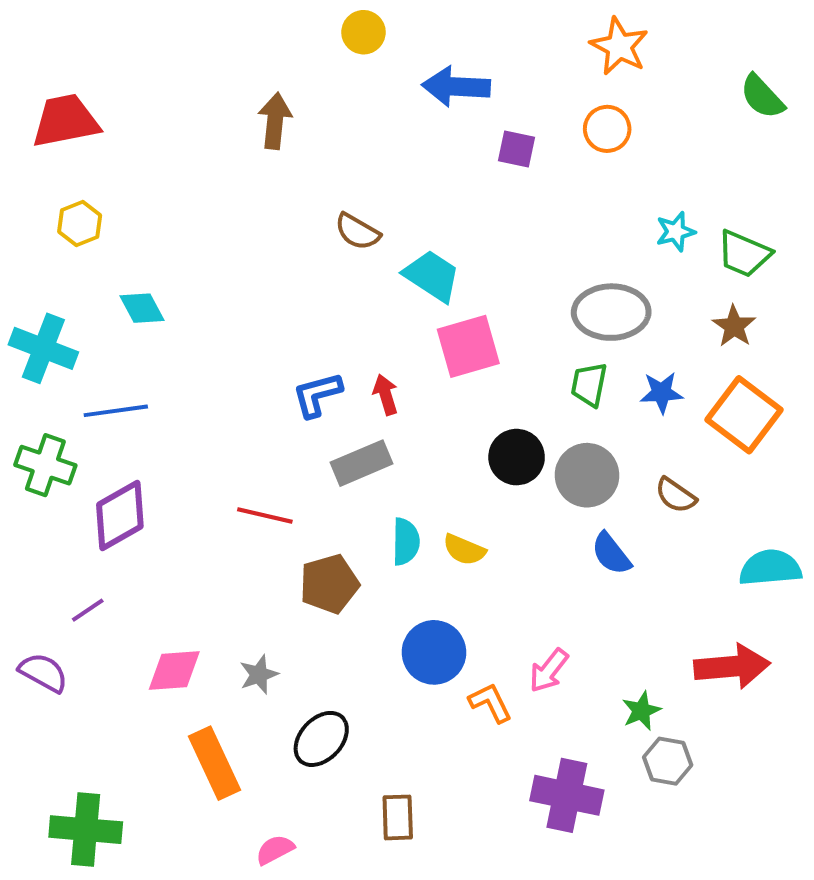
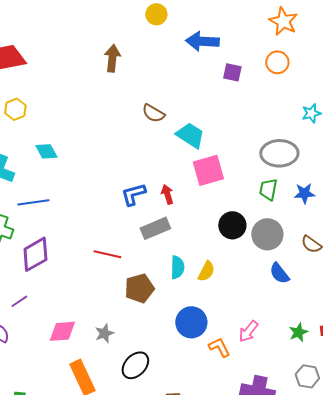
yellow semicircle: (464, 550) -> (206, 271), turned -85
green star: (641, 711) -> (298, 332), moved

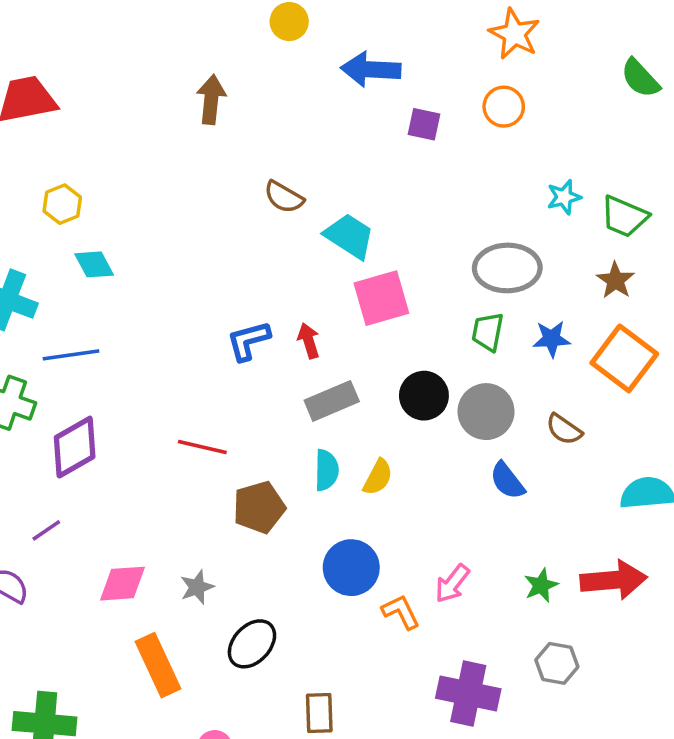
yellow hexagon: (15, 109) -> (62, 204), moved
gray rectangle: (155, 228) -> (332, 401), moved

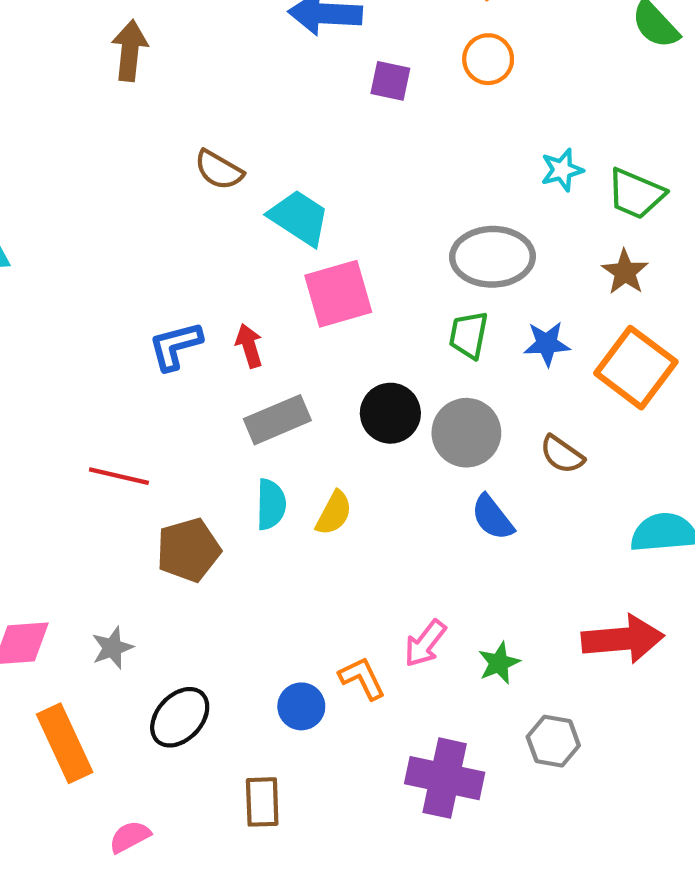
blue circle: (351, 568) -> (301, 706), moved, size x0.7
green star: (541, 585) -> (499, 663), moved

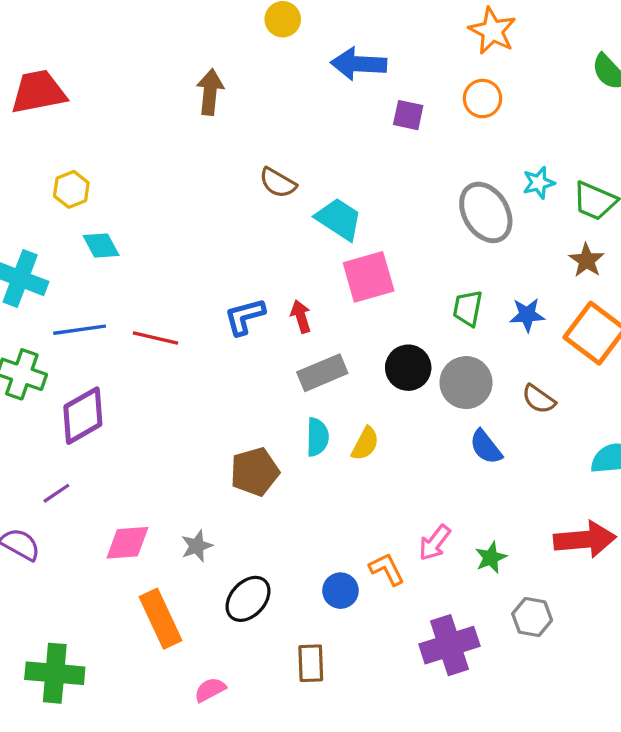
gray ellipse: (492, 257) -> (486, 212), moved, turned 60
red line: (119, 476) -> (156, 338), moved
purple cross: (445, 778) -> (449, 645), turned -30

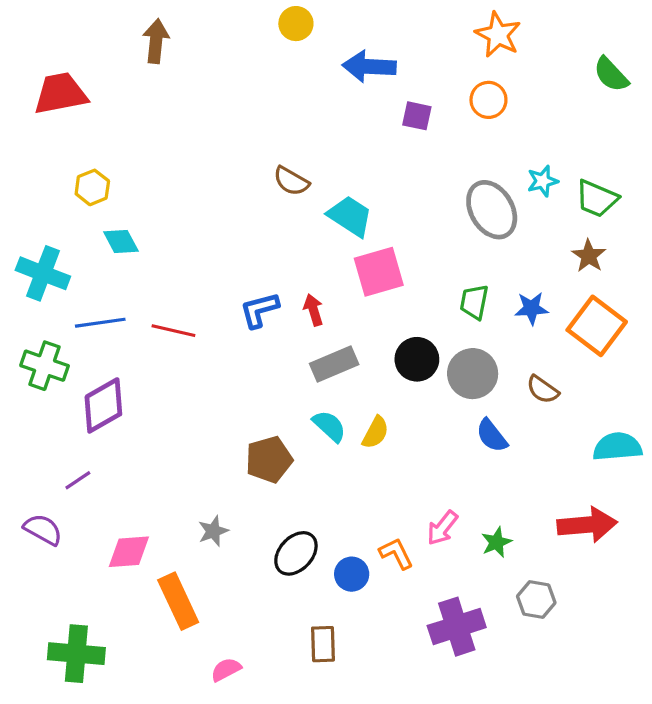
brown arrow: (210, 92) -> (156, 41), moved
cyan semicircle: (317, 437) -> (329, 426), turned -48
pink diamond: (127, 543) -> (129, 552), moved
black ellipse: (248, 599) -> (296, 553), moved

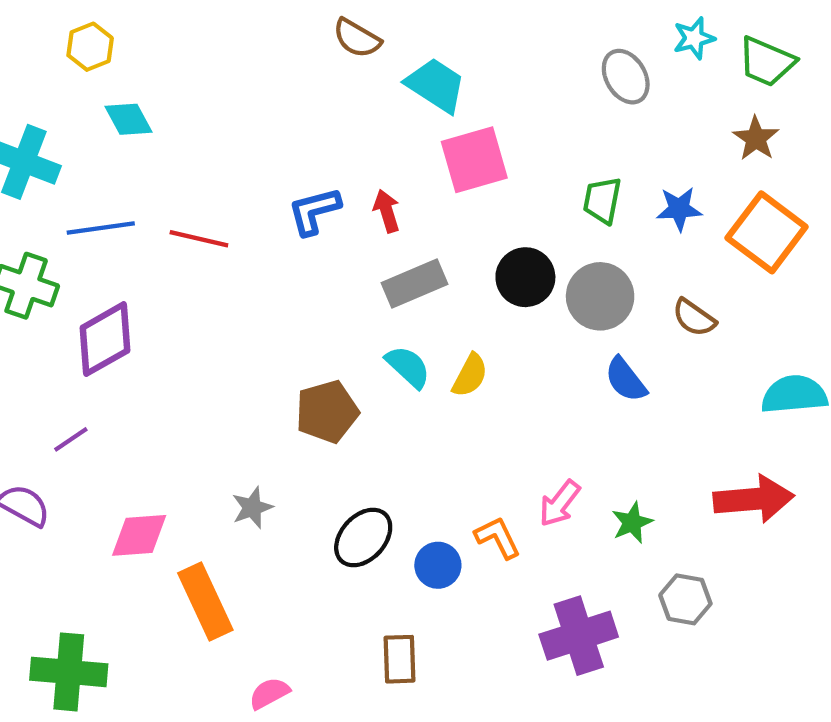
gray ellipse: (492, 210) -> (626, 77), size x0.7

